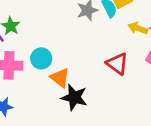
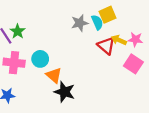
red triangle: (117, 64) -> (106, 46), moved

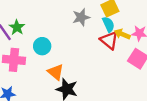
cyan semicircle: (97, 22) -> (108, 24), moved
cyan circle: (40, 59) -> (42, 46), moved

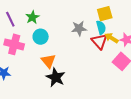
gray star: (81, 17) -> (79, 28), moved
green star: (17, 27) -> (32, 17), moved

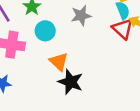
gray star: (79, 28) -> (81, 16), moved

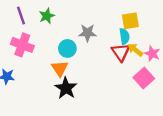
cyan circle: (45, 31) -> (67, 48), moved

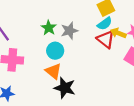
green star: (47, 16) -> (49, 28), moved
cyan semicircle: (124, 36) -> (105, 24), turned 80

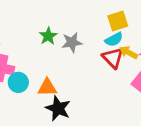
cyan circle: (55, 51) -> (18, 82), moved
orange triangle: (53, 71) -> (47, 87), turned -48

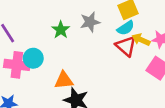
gray star: (72, 42) -> (90, 22), moved
cyan circle: (18, 82) -> (33, 58), moved

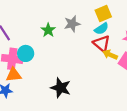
yellow arrow: (141, 40) -> (110, 55), moved
orange triangle: (64, 80) -> (14, 75), moved

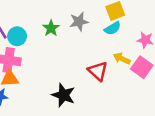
red triangle: (102, 44) -> (98, 71), moved
cyan circle: (26, 53) -> (17, 36), moved

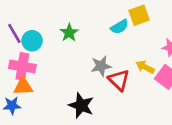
gray star: (79, 22) -> (101, 66), moved
cyan semicircle: (113, 28) -> (120, 27), moved

